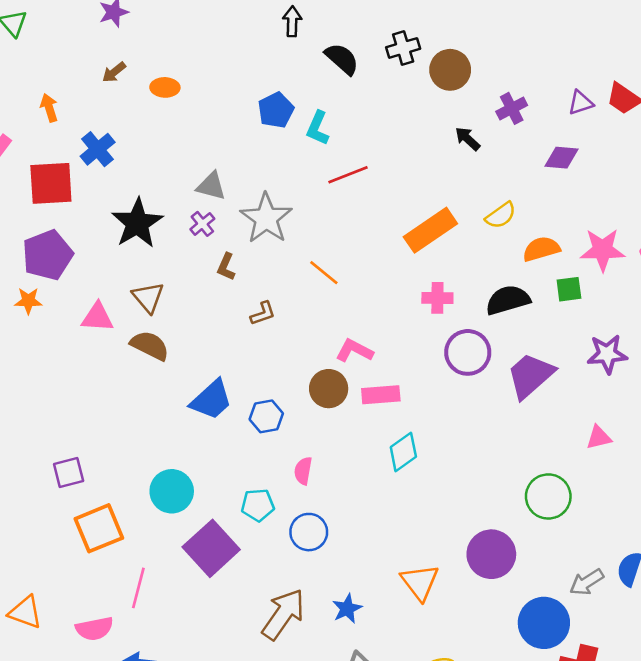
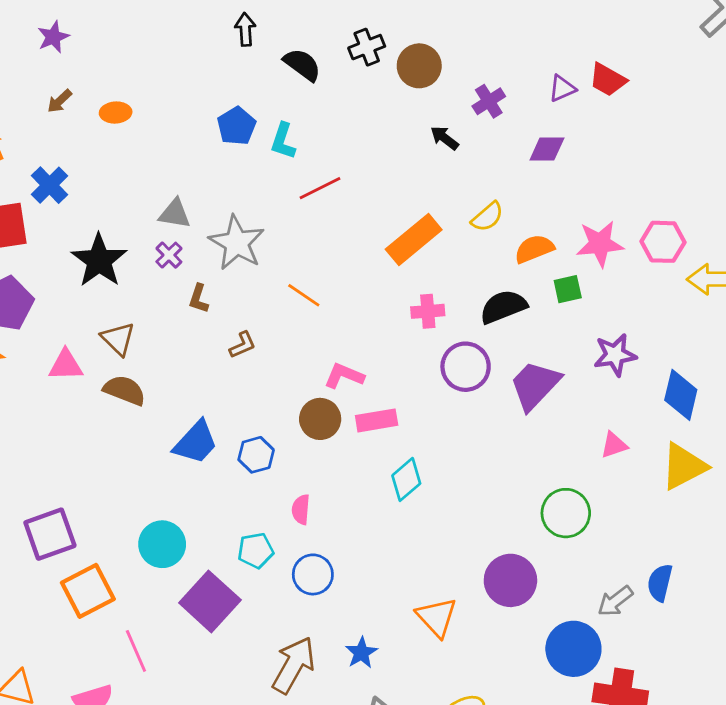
purple square: (69, 472) -> (50, 534), size x1.5
pink line: (138, 588) -> (136, 651), turned -33

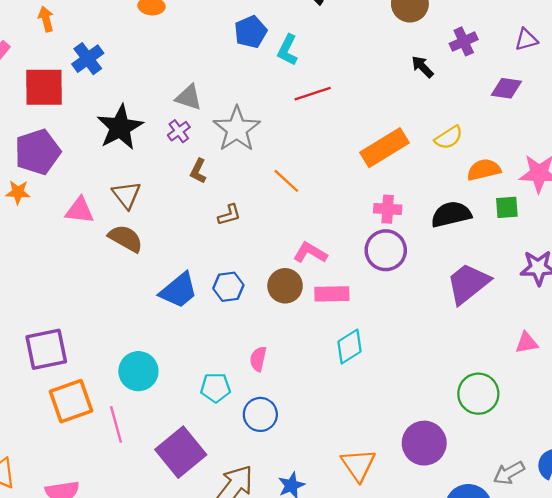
purple circle: (466, 367) -> (386, 250), moved
blue hexagon: (256, 455) -> (228, 287), moved
purple square: (210, 601) -> (181, 452), moved
pink line: (136, 651) -> (116, 424), moved

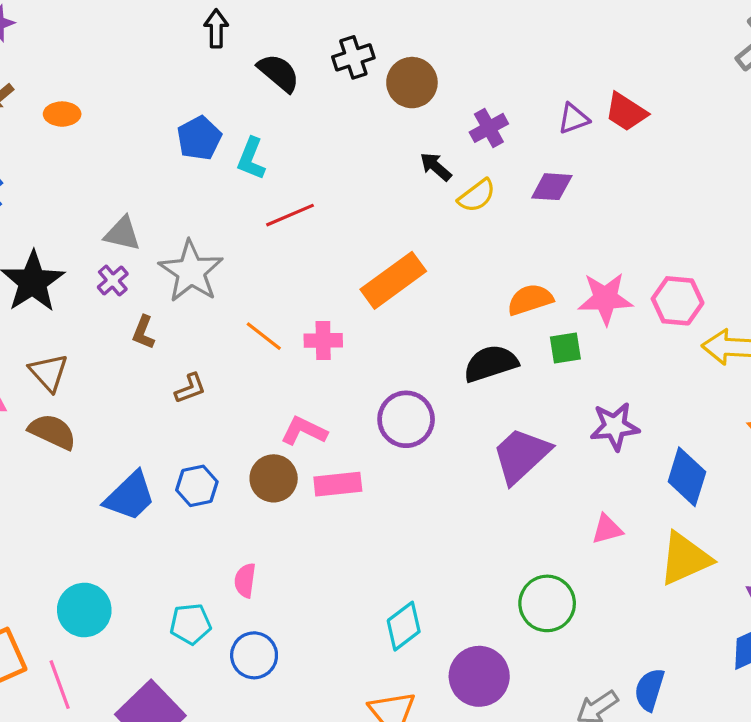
yellow semicircle: (449, 138) -> (477, 196), moved
pink cross: (388, 209) -> (323, 340), moved
cyan diamond: (350, 347) -> (404, 626), moved

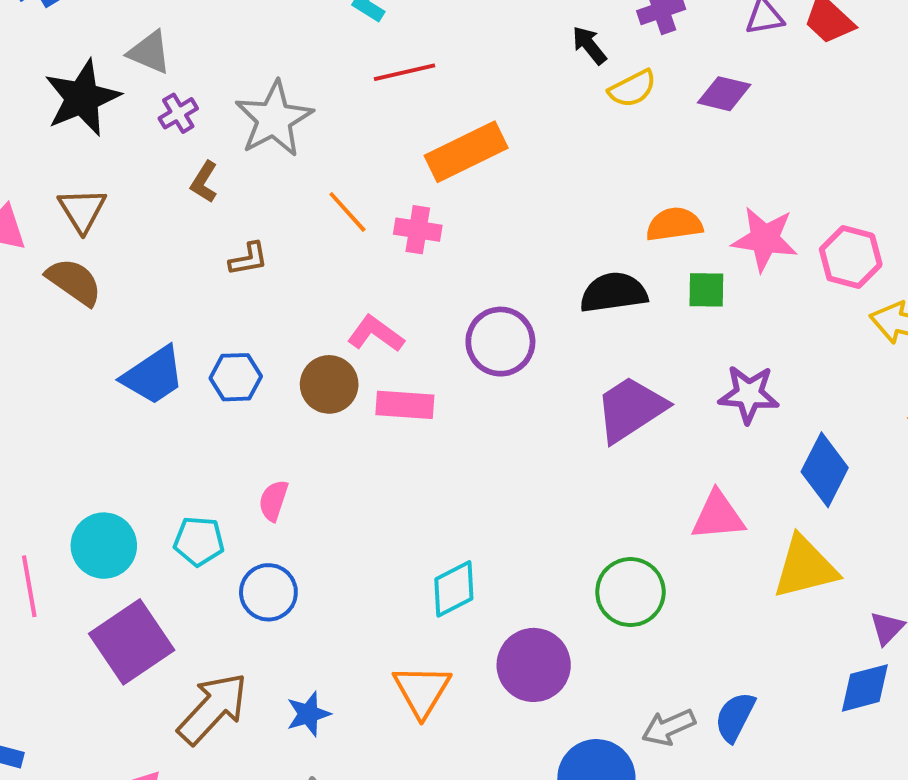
gray triangle: (122, 234) -> (150, 52), moved
orange rectangle: (393, 280) -> (466, 152), moved
pink triangle: (607, 529) -> (718, 516), size x1.4
cyan circle: (84, 610) -> (104, 546), moved

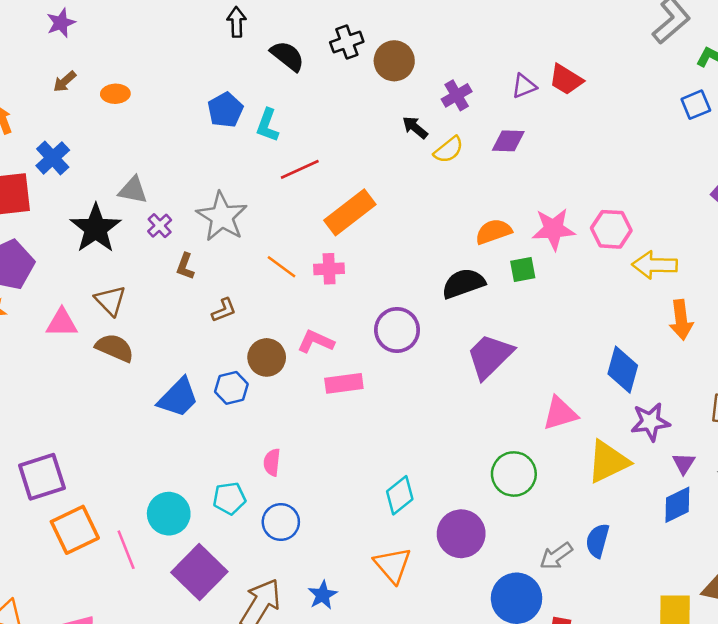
brown circle: (329, 384) -> (267, 357), moved
purple star: (749, 394) -> (650, 422), moved
yellow triangle: (805, 567) -> (608, 462), moved

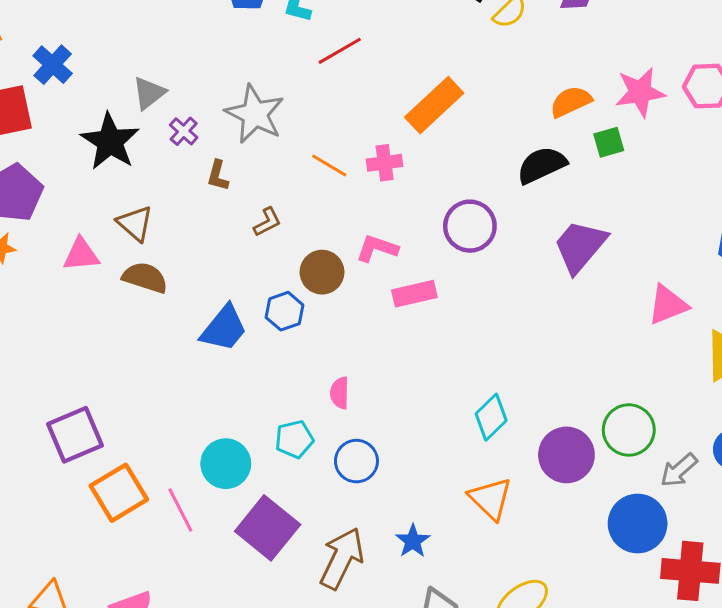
gray triangle: (133, 190) -> (149, 93), turned -44
orange rectangle: (350, 212) -> (434, 105), moved
green circle: (514, 474) -> (629, 430), moved

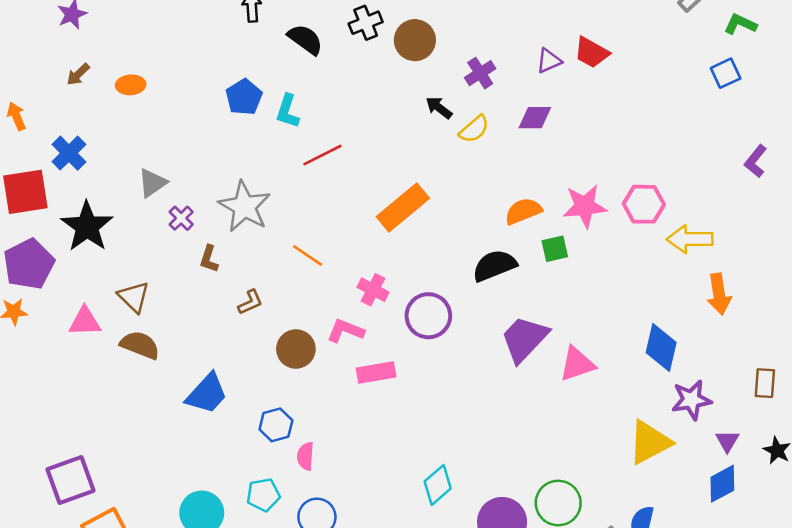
black star: (110, 141) -> (87, 226), moved
pink cross: (385, 163) -> (373, 290), moved, turned 32
pink triangle: (668, 305) -> (577, 364), moved
blue hexagon: (284, 311) -> (276, 425), moved

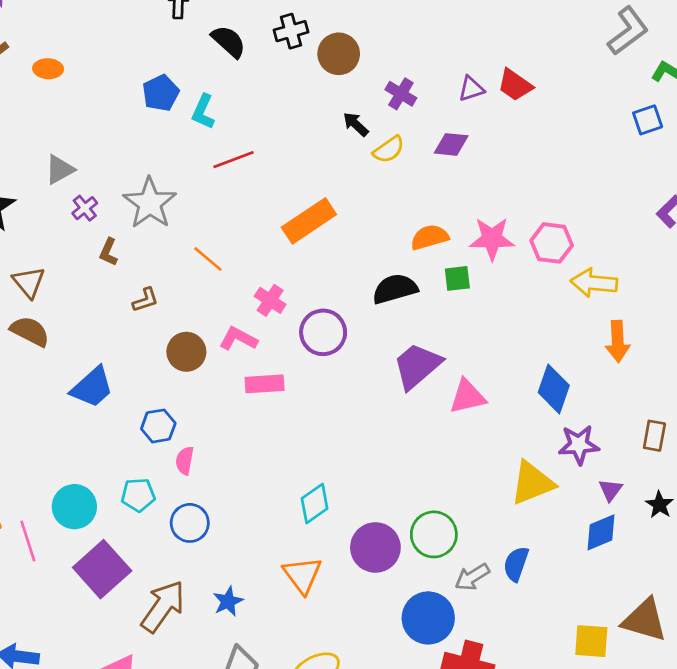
purple cross: (480, 73) -> (401, 94), turned -32

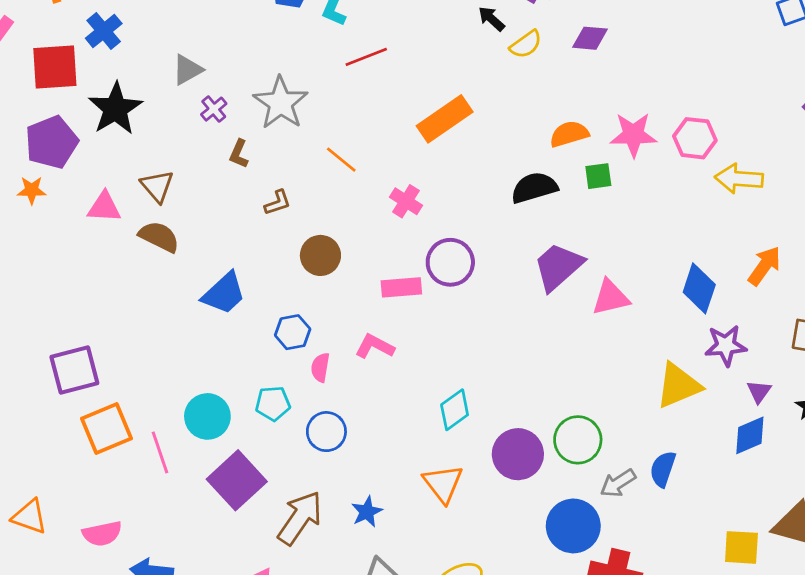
purple circle: (323, 332) -> (450, 262), moved
pink L-shape: (238, 339) -> (375, 346), moved
orange arrow: (618, 341) -> (764, 266), moved, turned -141

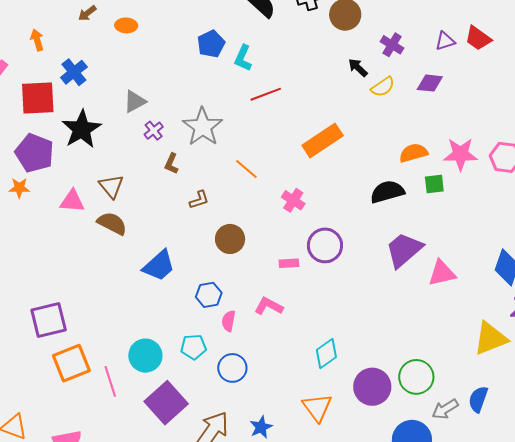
purple pentagon: (52, 142) -> (34, 153), turned -30
pink rectangle: (401, 287) -> (289, 263), size x0.7

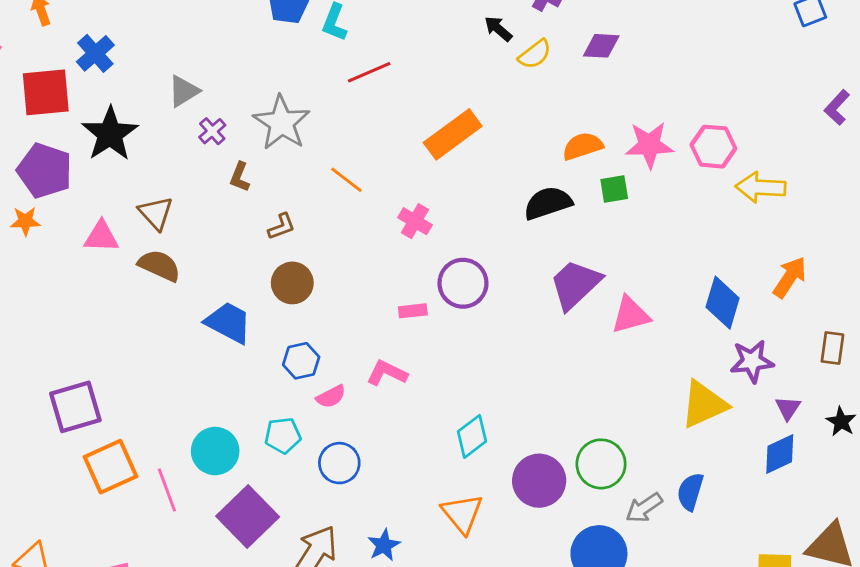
brown circle: (230, 239) -> (292, 283), moved
blue trapezoid: (159, 266) -> (228, 322), turned -108
pink semicircle: (229, 321) -> (331, 397), turned -125

